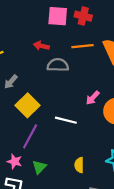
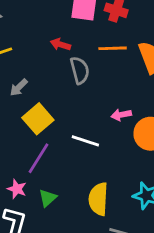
gray semicircle: (58, 65) -> (80, 70), turned 70
pink arrow: (93, 98) -> (121, 115), turned 32
yellow semicircle: (79, 165) -> (98, 199), size x1.6

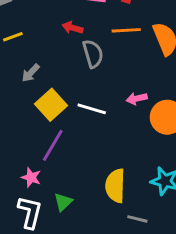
white line: (85, 141) -> (92, 109), moved
green triangle: (48, 198) -> (63, 202), moved

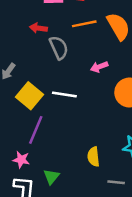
pink arrow: (137, 98) -> (99, 67), moved
yellow semicircle: (115, 186) -> (94, 157), size x0.7

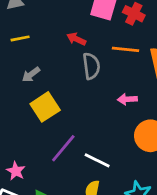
white line: (64, 94) -> (97, 160), moved
purple line: (36, 130) -> (63, 148), moved

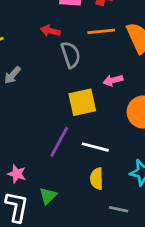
yellow square: (45, 107) -> (82, 102), moved, turned 32

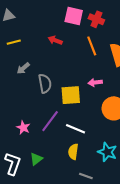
orange line: (101, 31) -> (92, 46), turned 66
gray semicircle: (71, 55) -> (45, 83), moved
pink star: (17, 174) -> (23, 128), moved

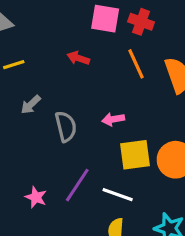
pink arrow: (95, 82) -> (113, 119), moved
yellow square: (71, 95) -> (135, 155), moved

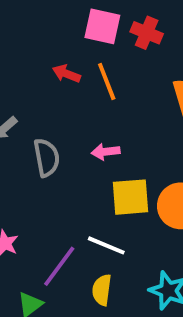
orange line: (136, 64) -> (107, 82), moved
purple line: (77, 185) -> (59, 266), moved

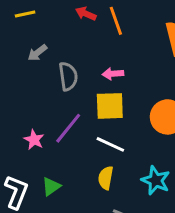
yellow square: (130, 197) -> (110, 106), moved
purple line: (59, 266) -> (68, 128), moved

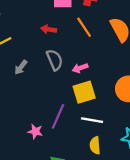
orange line: (116, 21) -> (84, 27), moved
gray semicircle: (68, 76) -> (55, 60), moved

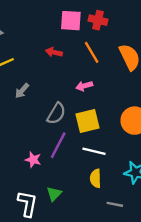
gray semicircle: (55, 60) -> (56, 113), moved, turned 50
pink arrow: (80, 68) -> (84, 86), moved

